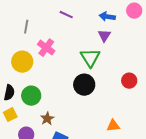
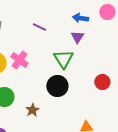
purple line: (66, 15) -> (39, 27), moved
pink cross: (46, 48) -> (19, 60), moved
brown star: (47, 119) -> (32, 110), moved

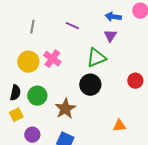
green triangle: (63, 59) -> (96, 58), turned 40
brown star: (32, 110) -> (65, 109), size x1.5

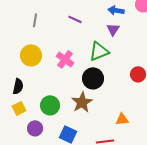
pink cross: (52, 59) -> (65, 59), moved
green circle: (37, 96) -> (50, 105), moved
brown star: (65, 109) -> (82, 102), moved

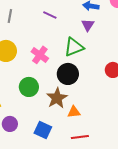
green circle: (50, 105) -> (29, 87), moved
orange triangle: (122, 119) -> (74, 112), moved

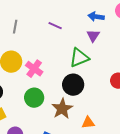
pink cross: (40, 55) -> (34, 69), moved
orange triangle: (74, 112) -> (88, 123), moved

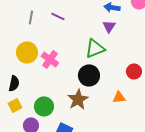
purple line: (55, 26) -> (58, 16), moved
green circle: (34, 98) -> (44, 106), moved
orange triangle: (88, 123) -> (119, 97), moved

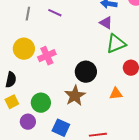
purple triangle: (109, 26) -> (106, 23), turned -32
green triangle: (95, 48) -> (116, 44), moved
pink cross: (50, 59) -> (47, 56), turned 30

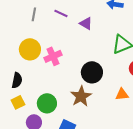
purple triangle: (106, 23) -> (86, 23), moved

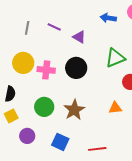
pink cross: (53, 56) -> (46, 70), turned 30
black circle: (92, 72) -> (76, 68), moved
green circle: (47, 103) -> (44, 107), moved

